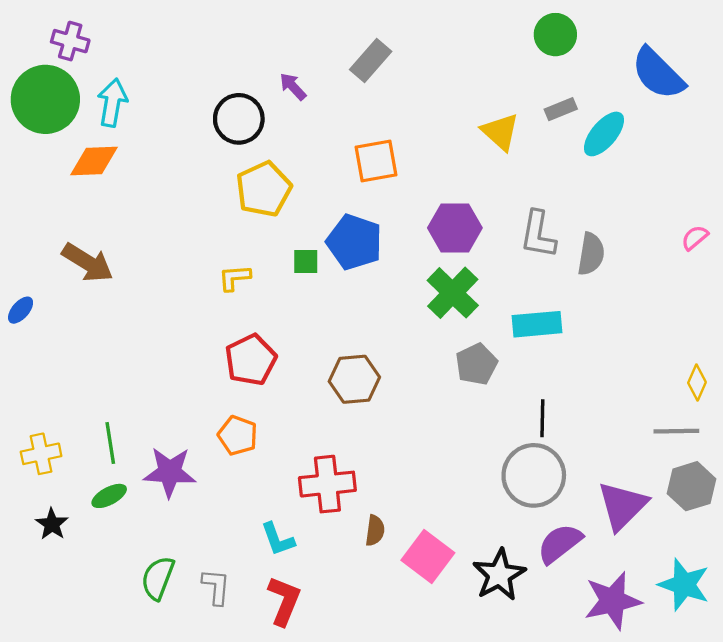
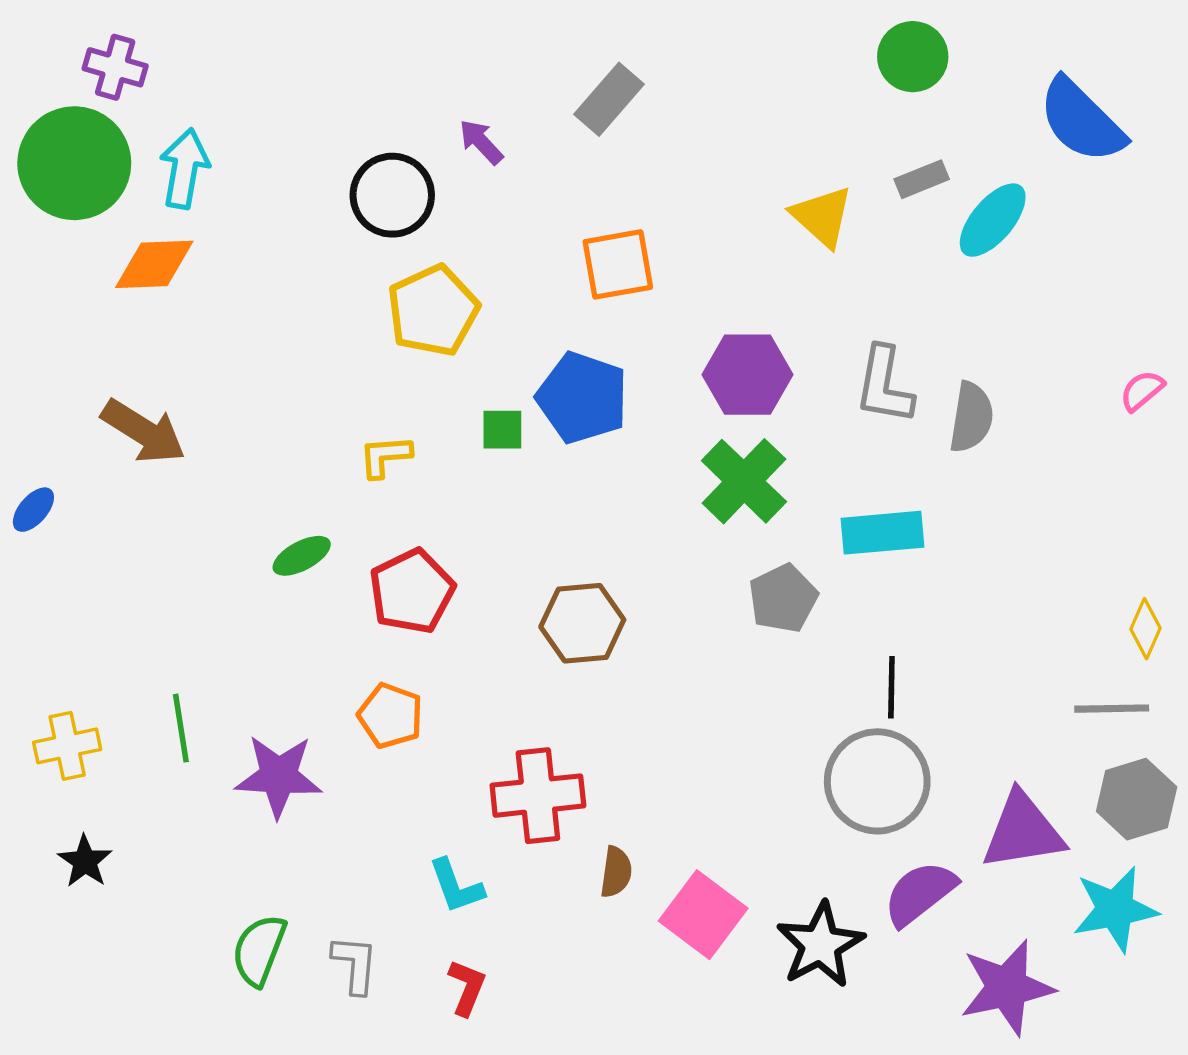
green ellipse: (109, 496) -> (302, 556), moved
purple triangle: (622, 506) -> (1023, 831), turned 36
cyan star: (684, 585) -> (1115, 909), moved, turned -30
red L-shape: (284, 601) -> (467, 987), size x0.7

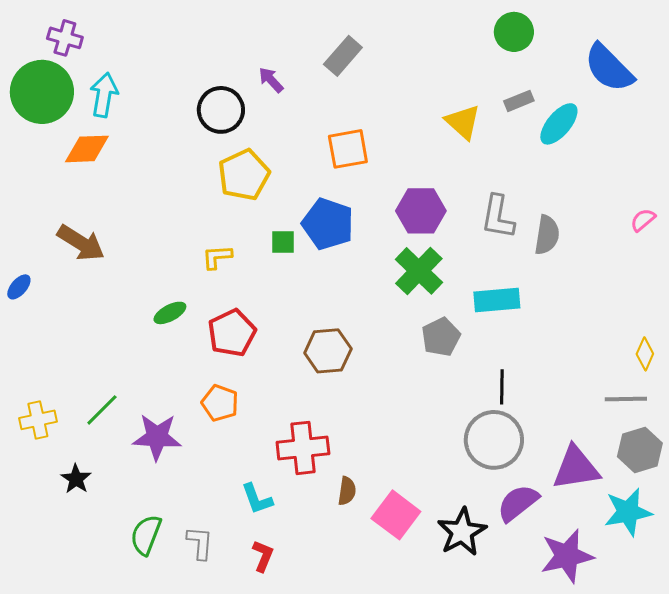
green line: (181, 728) -> (102, 410), turned 54
black star: (85, 861) -> (76, 479), moved

